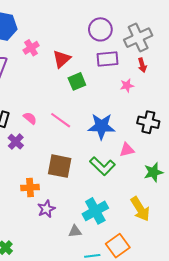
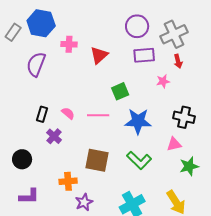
pink cross: (31, 48) -> (69, 44), turned 35
green square: (77, 81) -> (120, 91), moved
pink line: (61, 120) -> (98, 115), turned -35
pink triangle: (127, 150) -> (174, 144), moved

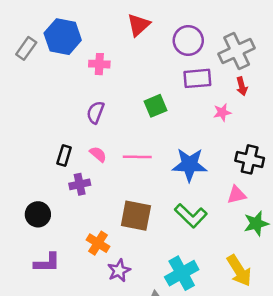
red triangle: (99, 55) -> (139, 25), moved
purple semicircle: (36, 64) -> (95, 112), moved, size x0.7
green square: (120, 91) -> (156, 106), moved
purple cross: (54, 136) -> (80, 184), turned 35
orange cross: (68, 181) -> (98, 243), turned 36

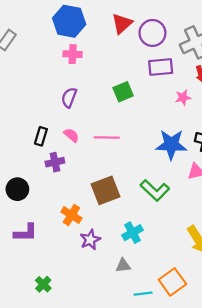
red triangle: (139, 25) -> (122, 24), moved
blue hexagon: (63, 37) -> (69, 21), moved
blue star: (190, 165) -> (171, 145), moved
brown square: (136, 216) -> (105, 190), turned -32
cyan cross: (182, 273) -> (132, 233), moved, size x0.7

